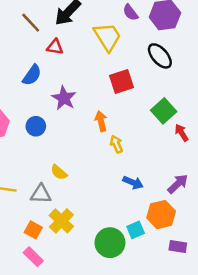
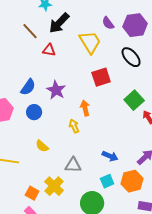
blue semicircle: (32, 75) -> (28, 87), moved
yellow arrow: (116, 144) -> (74, 126), moved
yellow semicircle: (59, 172) -> (42, 146), moved
gray triangle: (41, 194) -> (73, 165), moved
cyan square: (136, 230) -> (107, 181), moved

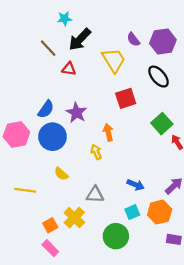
blue circle: (34, 112) -> (52, 137), size x1.6
orange square: (32, 193) -> (50, 225), turned 32

